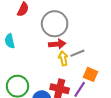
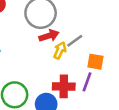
yellow arrow: (63, 58) -> (60, 50), turned 48

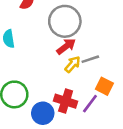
red arrow: (49, 36) -> (66, 46), turned -36

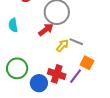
red arrow: (66, 46) -> (46, 30), moved
gray line: (90, 59) -> (76, 42), turned 40

